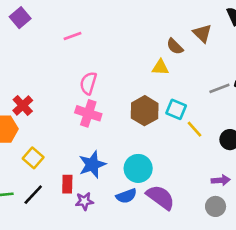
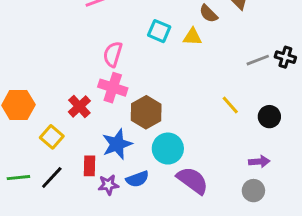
red cross: (23, 105) -> (79, 106), moved
cyan square: (176, 109) -> (159, 31), moved
brown hexagon: (145, 111) -> (146, 112), moved
blue semicircle: (126, 196) -> (137, 179), moved

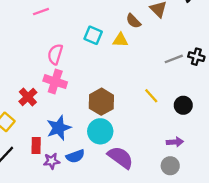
brown hexagon: (146, 112) -> (101, 102), moved

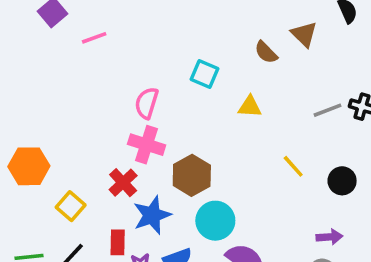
pink line: (41, 12) -> (94, 38), moved
yellow triangle: (120, 40) -> (250, 107), moved
red cross: (28, 97) -> (123, 183), moved
brown hexagon: (101, 102) -> (192, 175), moved

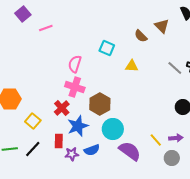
gray line: (328, 110) -> (175, 68), turned 63
yellow line: (293, 166) -> (156, 140), moved

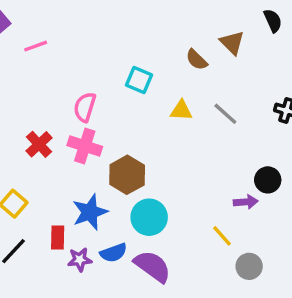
gray line: (175, 68) -> (225, 114), moved
red cross: (62, 108) -> (39, 144), moved
purple arrow: (176, 138) -> (246, 202), moved
purple semicircle: (130, 151) -> (153, 266), moved

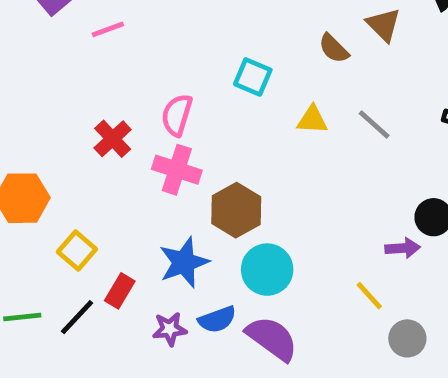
red cross: (39, 144) -> (113, 139), moved
red rectangle: (58, 238) -> (120, 291), moved, turned 30

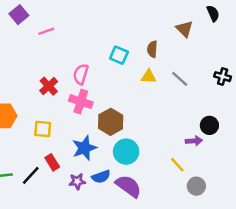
brown semicircle: (334, 48) -> (152, 49), moved, turned 49
yellow square: (77, 250) -> (43, 129), moved, turned -36
red rectangle: (120, 291) -> (52, 162), turned -63

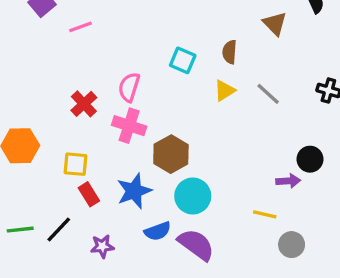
yellow triangle: (149, 77) -> (225, 90), turned -35
red rectangle: (52, 162) -> (89, 194), moved
yellow line: (177, 165) -> (265, 214), turned -35
purple star: (77, 181) -> (102, 246), moved

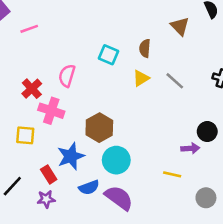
pink cross: (129, 126) -> (51, 111), moved
red rectangle: (89, 194) -> (49, 174), moved
gray circle: (292, 245) -> (206, 198), moved

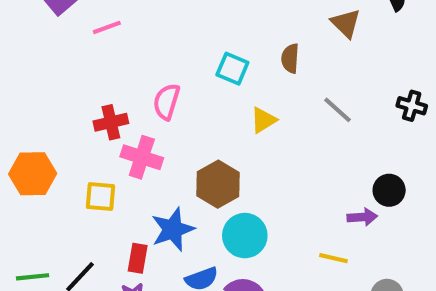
yellow triangle: (141, 78) -> (263, 120), moved
red cross: (32, 89) -> (111, 122), turned 30
red rectangle: (49, 174) -> (138, 258), turned 42

